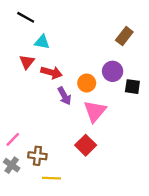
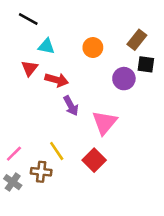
orange circle: (87, 83) -> (93, 48), moved
black square: (132, 87) -> (146, 64), moved
yellow line: (51, 178) -> (57, 151), moved, turned 54

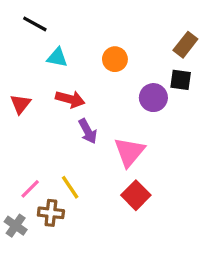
brown rectangle: (137, 40) -> (185, 45), moved
red triangle: (29, 68) -> (20, 104), moved
pink line: (14, 154) -> (30, 189), moved
red square: (94, 160) -> (136, 195), moved

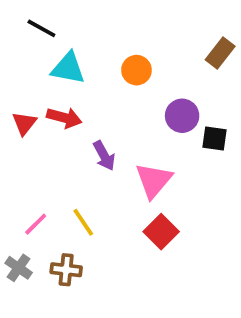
cyan triangle: (57, 58) -> (68, 68), size x1.4
black square: (181, 80) -> (214, 139), moved
red arrow: (70, 99) -> (64, 118), moved
brown cross: (51, 213) -> (66, 270), moved

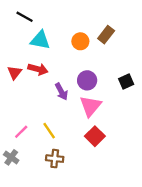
brown rectangle: (220, 53) -> (106, 35), moved
purple circle: (182, 116) -> (87, 80), moved
black square: (214, 139) -> (126, 81), turned -32
brown cross: (66, 270) -> (55, 159), moved

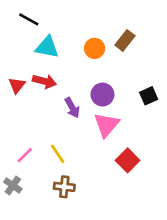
red square: (95, 136) -> (128, 160), moved

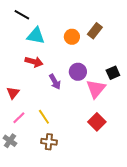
red triangle: (17, 85) -> (13, 93), moved
pink triangle: (106, 125) -> (96, 89), moved

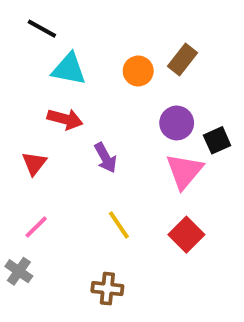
purple circle: (78, 72) -> (177, 123), moved
red triangle: (13, 93) -> (34, 163), moved
yellow line: (44, 117) -> (119, 225), moved
brown cross: (49, 142) -> (107, 289), moved

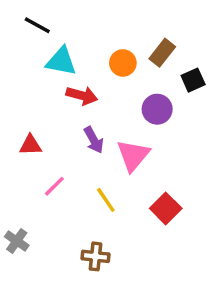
red arrow: (65, 119) -> (82, 95), moved
black square: (217, 140) -> (193, 80), moved
red triangle: (34, 163) -> (30, 145), turned 50
pink triangle: (184, 171) -> (133, 155), moved
pink line: (36, 227) -> (54, 186), moved

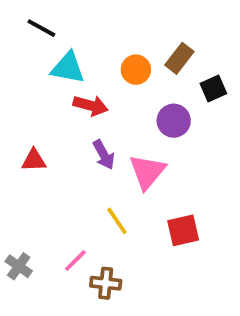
pink line: (54, 186) -> (75, 261), moved
red square: (166, 208) -> (183, 230), turned 32

